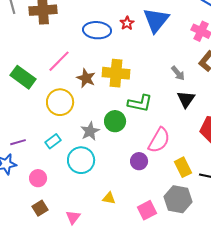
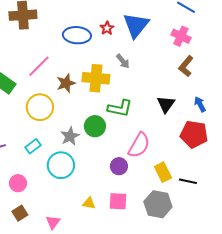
gray arrow: (178, 73) -> (123, 61), moved
brown star: (86, 78) -> (66, 83), turned 30
pink square: (147, 210) -> (118, 201), moved, turned 30

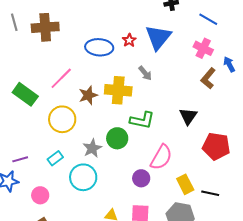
blue arrow: (200, 104) -> (229, 64), moved

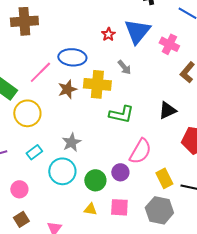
blue ellipse: (99, 47) -> (72, 57), moved
pink cross: (203, 48) -> (169, 44), moved
black triangle: (188, 116) -> (167, 110), turned 30
yellow circle: (62, 119) -> (27, 113), moved
green circle: (117, 138) -> (95, 180), moved

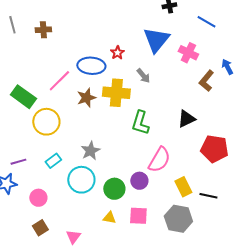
brown cross: (24, 21) -> (43, 30), size x0.6
red star: (108, 34) -> (117, 53), moved
green L-shape: (121, 114) -> (140, 123), turned 95

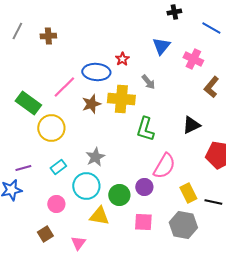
gray line: (12, 25) -> (17, 31), turned 42
blue triangle: (156, 40) -> (161, 46), size x0.7
pink circle: (38, 198) -> (56, 204), moved
yellow triangle: (109, 218) -> (99, 216), moved, size x1.5

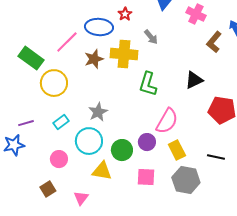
yellow rectangle: (188, 193) -> (177, 150), moved

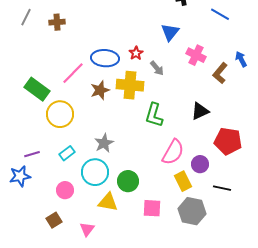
red star: (125, 14) -> (136, 53), moved
pink cross: (196, 14) -> (196, 55), moved
purple circle: (147, 142) -> (200, 164), moved

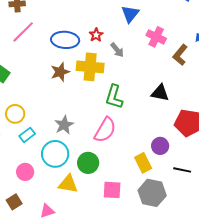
pink line: (73, 73) -> (23, 32), moved
black triangle: (200, 111) -> (160, 93), turned 36
yellow circle: (60, 114) -> (15, 114), moved, size x0.7
pink semicircle: (173, 152) -> (105, 130), moved
pink triangle: (87, 229) -> (47, 211), turned 35

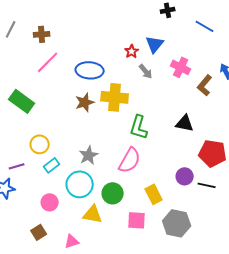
red star: (96, 35) -> (132, 51), moved
gray arrow: (117, 50) -> (146, 71), moved
yellow rectangle: (143, 163) -> (154, 194), moved
black line: (182, 170) -> (207, 185), moved

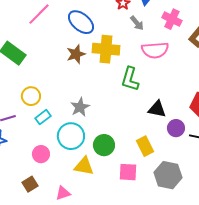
blue ellipse: (90, 70) -> (81, 22), turned 36
black triangle: (185, 123) -> (157, 109), moved
pink semicircle: (130, 160) -> (155, 50), moved, turned 56

